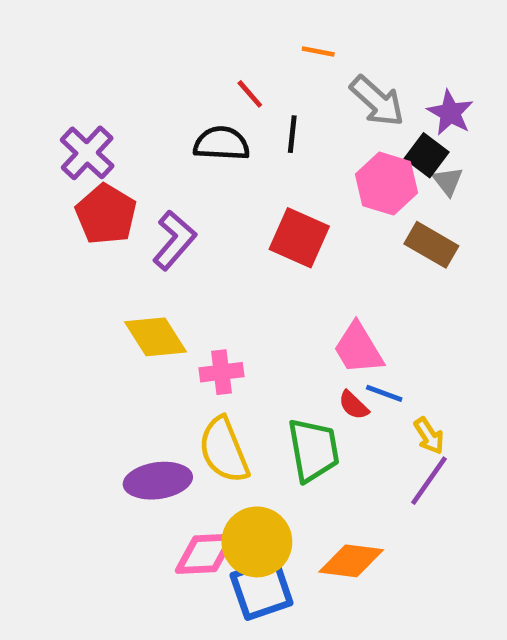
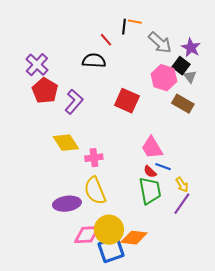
black line: (292, 134) -> (124, 27), moved
green trapezoid: (313, 450) -> (150, 191), moved
orange diamond: (351, 561) -> (134, 238), moved

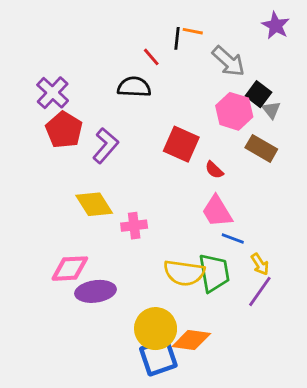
purple star: (191, 48) -> (276, 25), moved
red semicircle: (150, 172) -> (214, 170), moved
yellow semicircle: (95, 191) -> (184, 273), moved, turned -60
pink diamond: (87, 235) -> (70, 269), moved

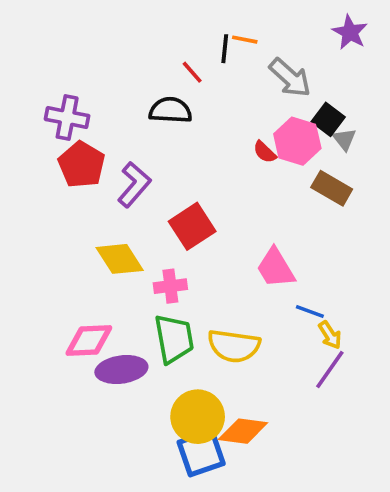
purple cross: (53, 93) -> (67, 118), turned -32
red square: (181, 144) -> (192, 226), moved, turned 33
red semicircle: (214, 170) -> (265, 152), moved
blue line: (233, 239) -> (310, 311), moved
green trapezoid: (214, 273) -> (174, 339), moved

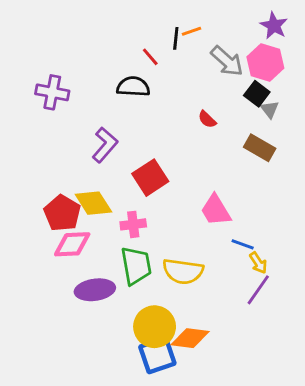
orange line: (245, 40) -> (191, 31), turned -30
pink hexagon: (297, 141) -> (265, 62), moved
red pentagon: (82, 165) -> (62, 213), moved
pink diamond: (89, 341) -> (72, 244), moved

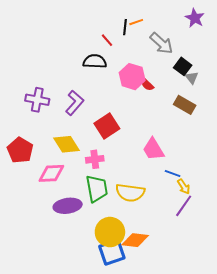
pink hexagon: (265, 62) -> (132, 77), moved
purple cross: (52, 92) -> (37, 100), moved
red pentagon: (62, 213) -> (20, 150), moved

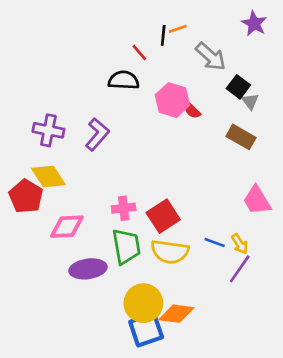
red square: (107, 126) -> (163, 216), moved
yellow diamond: (67, 144) -> (48, 177), moved
pink trapezoid: (153, 149) -> (257, 200), moved
blue line: (173, 173) -> (215, 242), moved

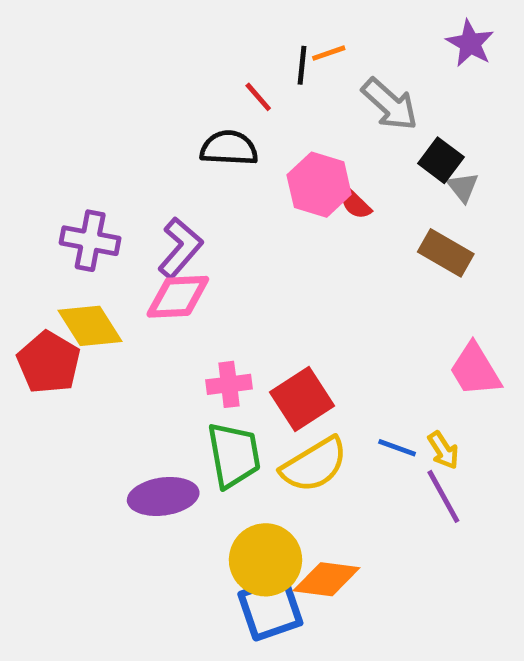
pink diamond: (67, 227) -> (178, 297), moved
yellow semicircle: (170, 252) -> (314, 465), turned -39
purple line: (240, 269) -> (443, 496), turned -64

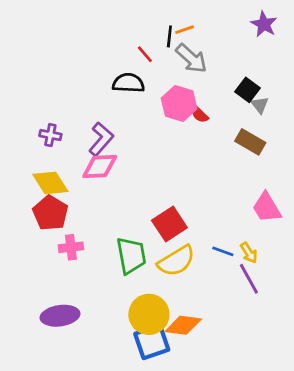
gray arrow: (390, 104) -> (191, 58), moved
purple cross: (90, 241) -> (50, 135), size x0.7
red pentagon: (49, 362) -> (50, 213), moved
pink cross: (229, 384) -> (71, 247), moved
purple ellipse: (163, 496) -> (60, 316), moved

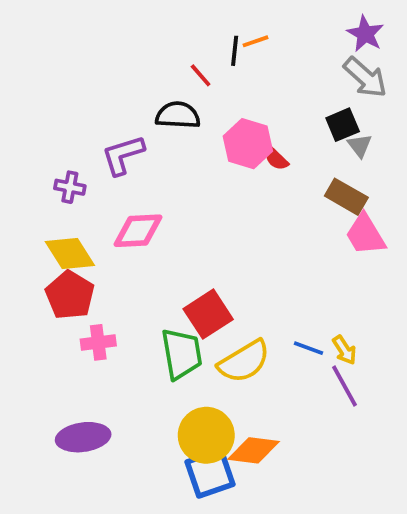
gray arrow: (191, 58) -> (365, 77), moved
black square: (248, 90) -> (343, 125), turned 30
purple L-shape: (101, 139) -> (123, 155), moved, turned -148
pink trapezoid: (267, 208) -> (365, 235), moved
red square: (169, 224) -> (208, 314), moved

